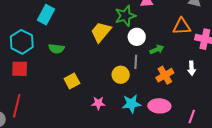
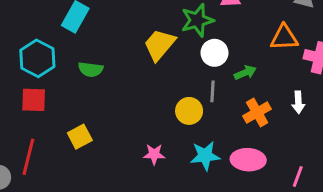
yellow square: (72, 81) -> (80, 137), moved

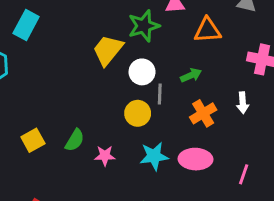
orange triangle: (284, 37) -> (207, 30), moved
white circle: (214, 53) -> (142, 72), moved
green semicircle: (91, 69) -> (75, 140), moved, turned -65

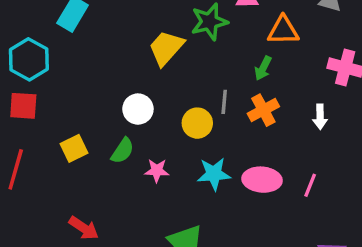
white circle: (142, 72) -> (138, 109), moved
green arrow: (191, 75) -> (263, 68), moved, turned 138
orange cross: (203, 113) -> (263, 110), moved
pink line: (244, 174) -> (310, 185), moved

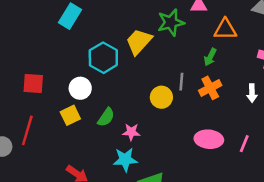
cyan hexagon: (29, 59) -> (103, 58), moved
white circle: (138, 109) -> (80, 88), moved
cyan star: (214, 174) -> (125, 160), moved

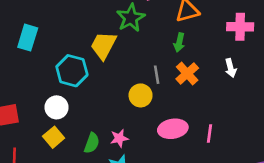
green semicircle: (106, 117) -> (92, 143), moved
pink ellipse: (209, 139) -> (173, 129), moved
pink line: (244, 144) -> (209, 133), moved

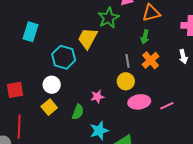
yellow circle: (141, 95) -> (126, 81), moved
pink line: (209, 133) -> (167, 106), turned 56
pink star: (119, 138) -> (97, 97), moved

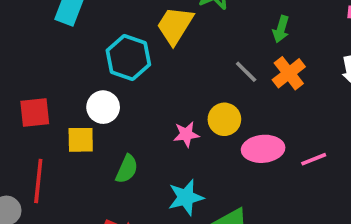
gray line: (127, 61) -> (246, 72), turned -40
yellow circle: (126, 81) -> (224, 119), moved
yellow square: (49, 107) -> (81, 140), moved, turned 35
green semicircle: (78, 112) -> (127, 169), moved

